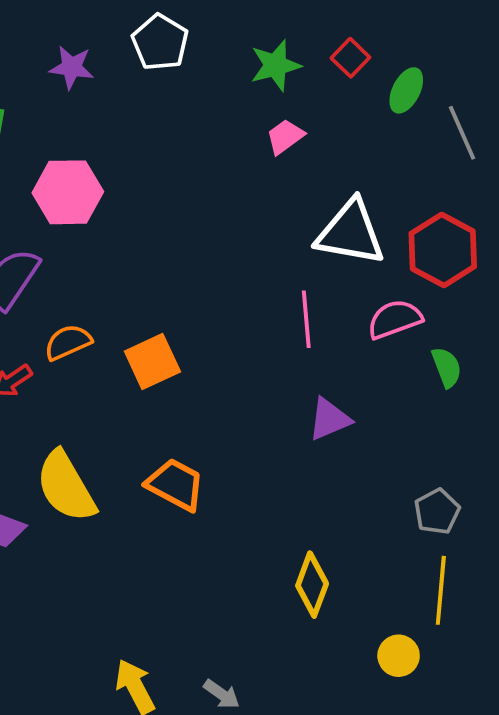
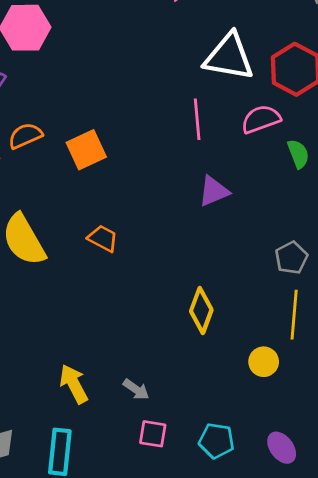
orange trapezoid: (175, 485) -> (103, 238), size x0.7

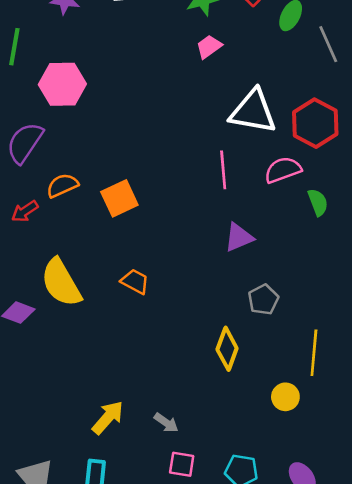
gray pentagon: (291, 258) -> (263, 300), moved
yellow arrow: (74, 384) -> (108, 418), turned 69

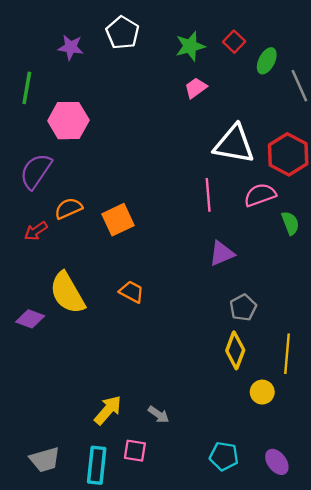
yellow diamond: (227, 349) -> (235, 350), moved
pink square: (182, 464) -> (135, 451), moved

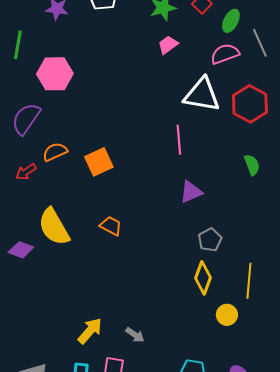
pink semicircle: (260, 195) -> (225, 54), moved

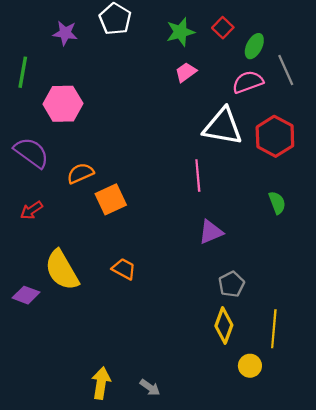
purple semicircle: (26, 119) -> (31, 153), turned 92
orange semicircle: (55, 152) -> (80, 173), moved
yellow arrow: (90, 331) -> (101, 383), turned -32

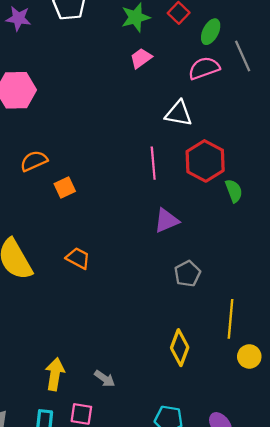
white triangle: (223, 127) -> (179, 113), size x0.7
red hexagon: (275, 136) -> (205, 161), moved
orange square: (111, 199) -> (65, 187), size x0.7
yellow diamond: (224, 325) -> (180, 348), moved
yellow circle: (250, 366) -> (249, 356), moved

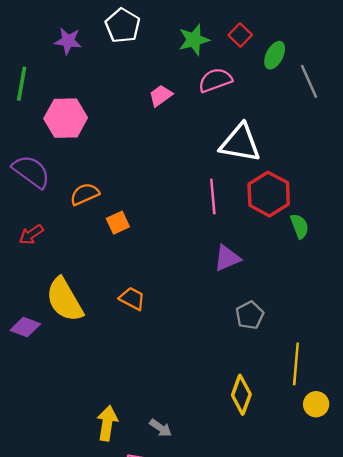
pink trapezoid: (141, 58) -> (161, 96), moved
pink semicircle: (204, 68) -> (215, 80), moved
white triangle: (179, 113) -> (240, 143), size x1.4

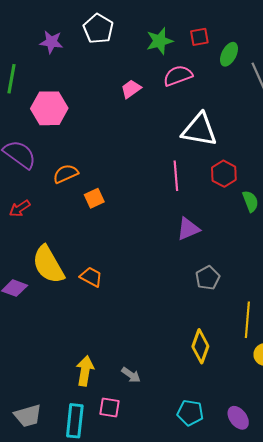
red square: (240, 35) -> (199, 37), turned 36
red hexagon: (269, 194) -> (224, 174), size x0.7
orange trapezoid: (132, 299) -> (91, 277), moved

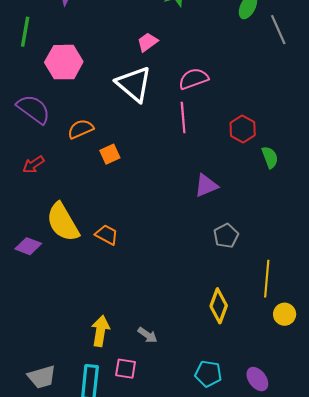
pink semicircle: (178, 76) -> (194, 79), moved
white triangle: (199, 130) -> (134, 84), moved, turned 30
pink line: (176, 176) -> (183, 117), moved

